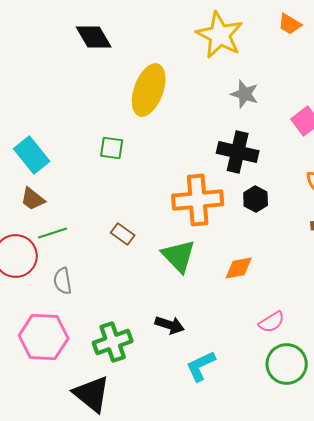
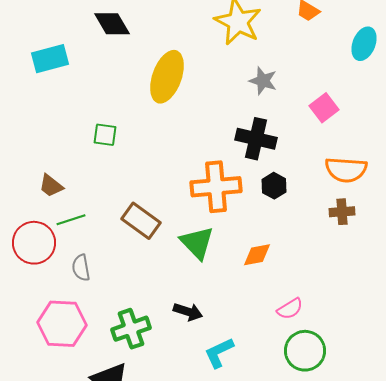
green square: (112, 148) -> (105, 135), moved
cyan rectangle: (32, 155) -> (50, 59), moved, turned -66
brown rectangle: (123, 234) -> (141, 221), size x1.6

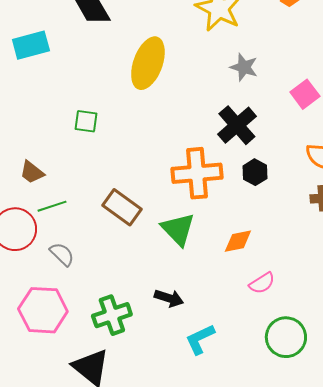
black cross: (256, 139) -> (237, 125), turned 36
gray semicircle: (81, 268) -> (62, 254), turned 144
pink semicircle: (290, 309) -> (262, 283), moved

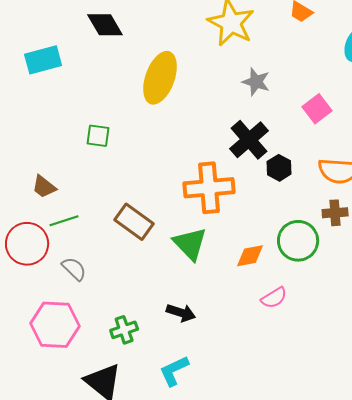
black hexagon: (255, 172) -> (279, 168), moved
green cross: (112, 315) -> (124, 330), size x0.7
green circle: (286, 337) -> (298, 241), moved
cyan L-shape: (200, 339) -> (174, 371), moved

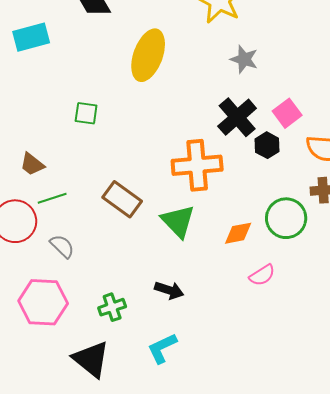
pink square: (317, 109) -> (287, 113), moved

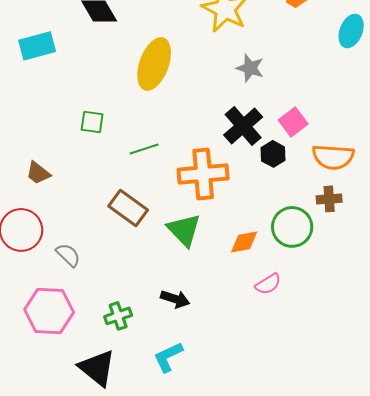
green line: (52, 198) -> (144, 149), moved

